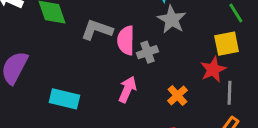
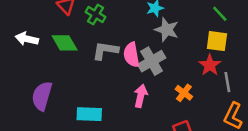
yellow square: (227, 44) -> (217, 41), turned 30
gray cross: (147, 52) -> (152, 61), size x1.5

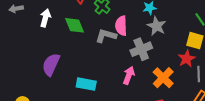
white arrow: (27, 39) -> (45, 18), turned 84
pink semicircle: (131, 55) -> (121, 26), moved
orange cross: (184, 93) -> (163, 78), size x1.5

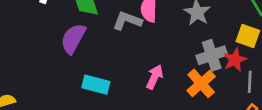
gray cross: (141, 49) -> (212, 55), moved
purple semicircle: (51, 65) -> (73, 39), moved

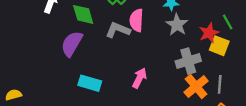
red star: (235, 60) -> (209, 33), moved
orange cross: (201, 83) -> (196, 87), moved

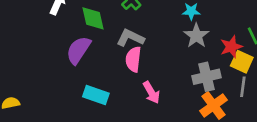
pink semicircle: (136, 20) -> (133, 59), moved
pink arrow: (140, 78) -> (151, 92), turned 120
gray line: (220, 84) -> (243, 87), moved

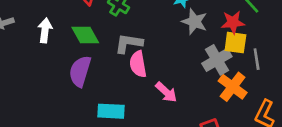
red star: (231, 47) -> (233, 22), turned 30
yellow square: (242, 62) -> (235, 43), moved

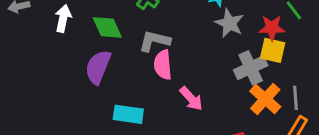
gray line: (257, 59) -> (295, 98), moved

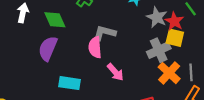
gray star: (229, 23) -> (157, 17), moved
red star: (272, 28) -> (174, 21), turned 30
gray L-shape: (154, 41) -> (104, 33), moved

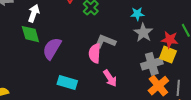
gray star: (157, 17) -> (143, 33), moved
green diamond: (55, 20) -> (30, 34), moved
red star: (174, 21) -> (170, 40), turned -30

